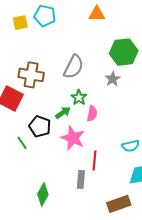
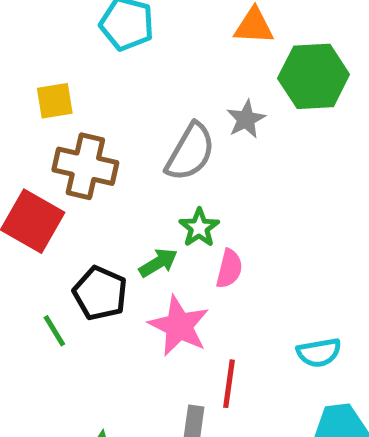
yellow square: (20, 23) -> (55, 101), moved
green hexagon: (124, 52) -> (314, 76), moved
gray star: (113, 79) -> (246, 119), moved

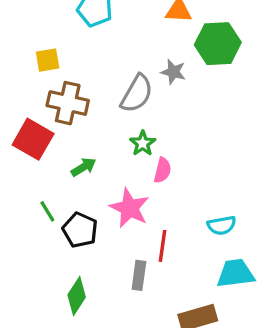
gray star: (246, 119) -> (173, 72), turned -30
green arrow: (158, 263) -> (84, 167), moved
black pentagon: (100, 293) -> (80, 230), moved

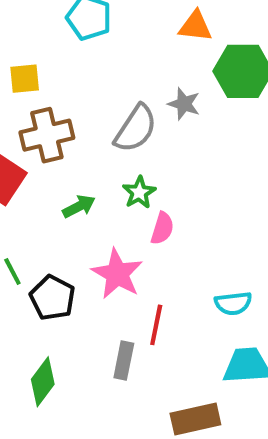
brown cross: (68, 103) -> (47, 135), turned -30
green arrow: (84, 167) -> (79, 206), moved

